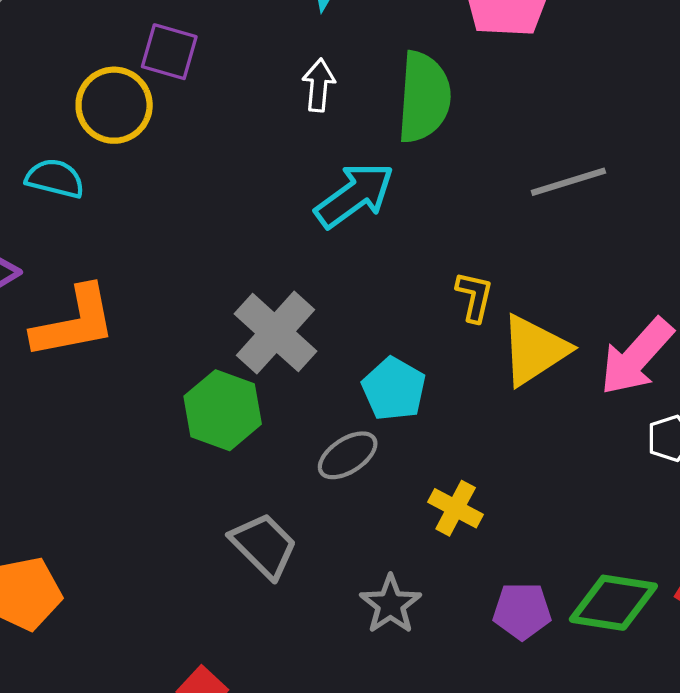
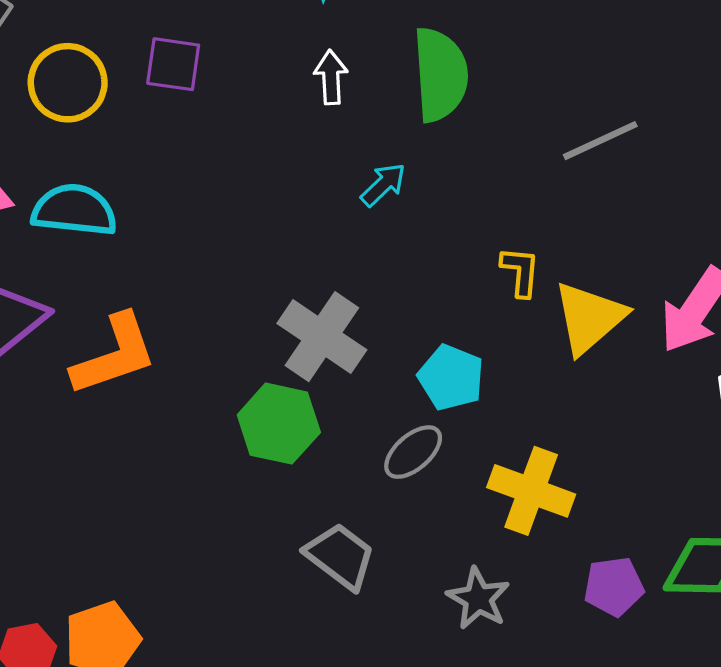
yellow circle: (114, 105) -> (68, 83), moved
cyan semicircle: (55, 178) -> (74, 210), size x1.4
cyan arrow: (355, 195) -> (383, 185), size x0.6
yellow cross: (456, 508) -> (531, 491), size x1.5

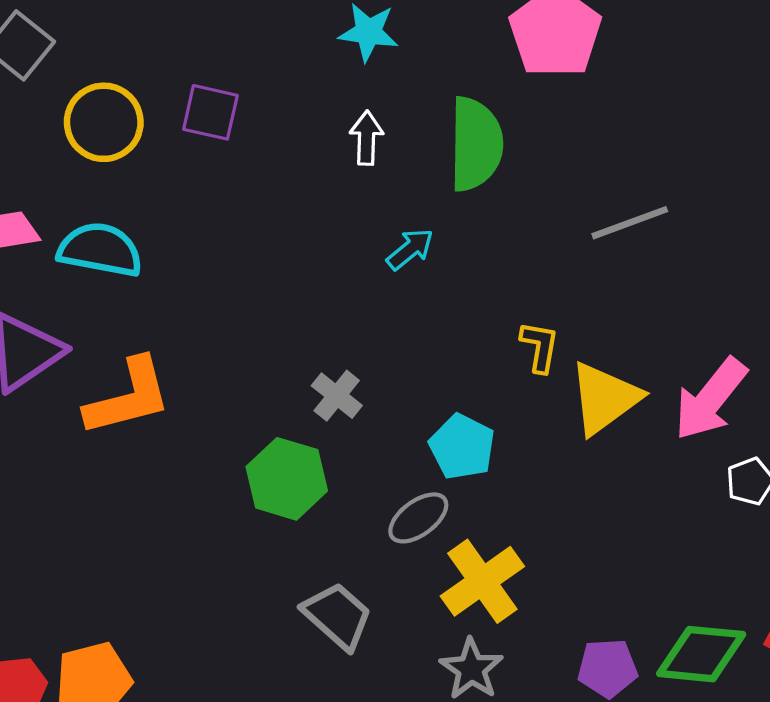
gray cross: (322, 337) -> (337, 396), size x0.6
yellow cross: (531, 491) -> (482, 581), moved, turned 30

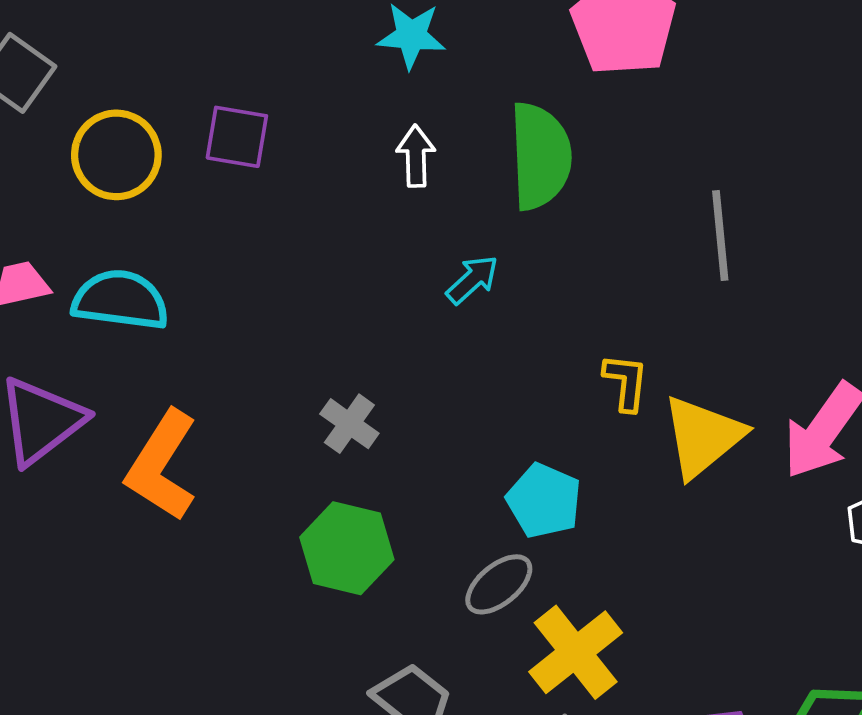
gray line: (630, 223) -> (720, 236), turned -72
gray cross: (337, 396) -> (349, 424), moved
orange L-shape: (128, 397) -> (162, 466), turned 140

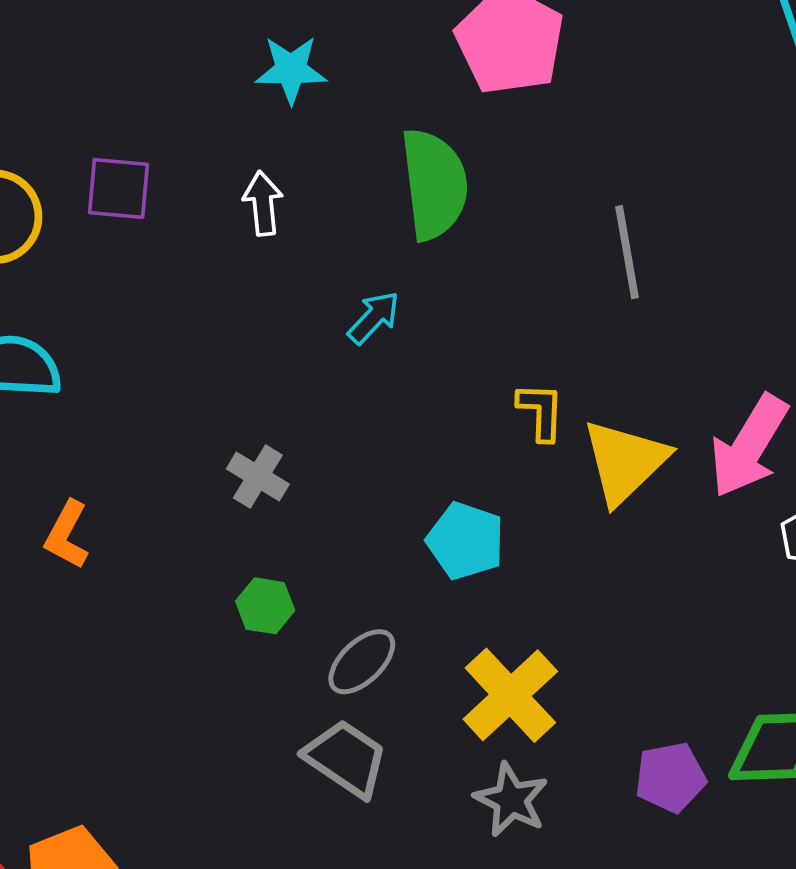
white arrow: (416, 156) -> (263, 203), moved
orange L-shape: (162, 466) -> (67, 535), size x0.6
green hexagon: (347, 548) -> (265, 606), size x0.6
gray ellipse: (499, 584) -> (362, 662), moved

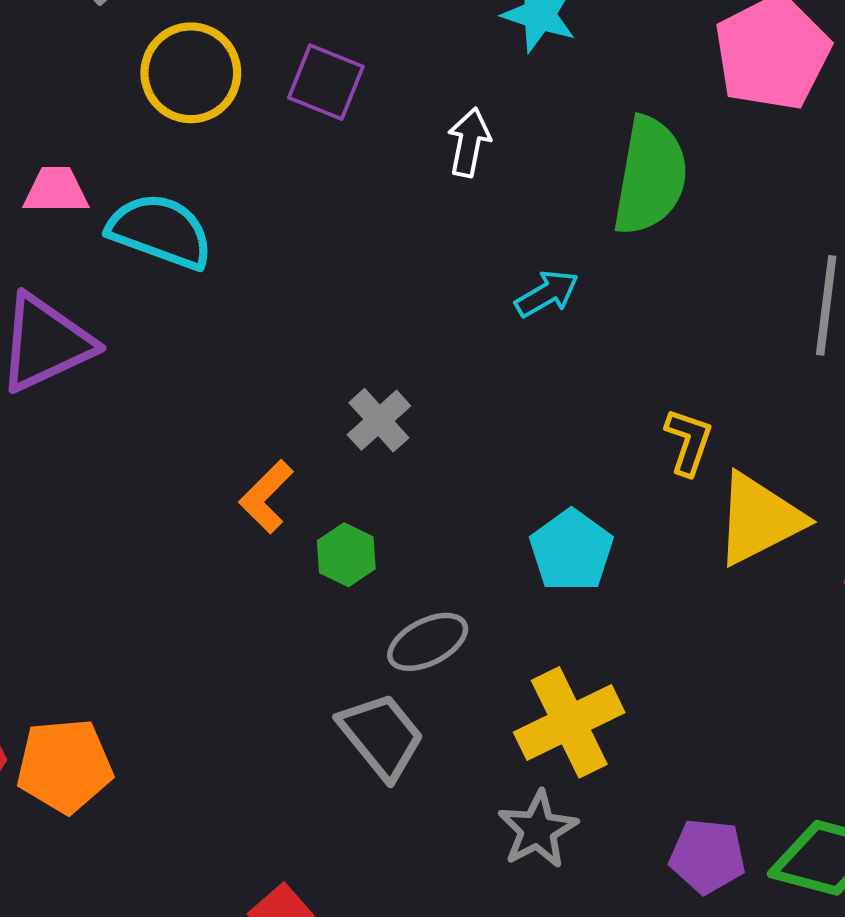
orange L-shape: (67, 535) -> (266, 497), moved

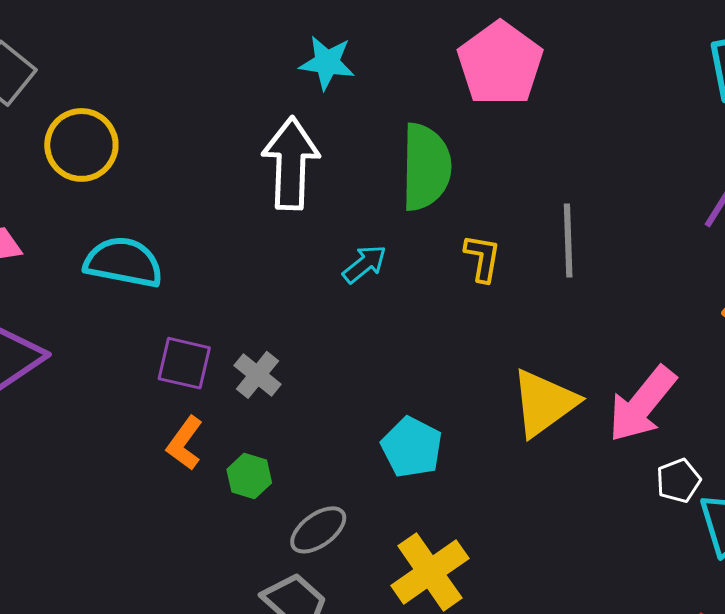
purple square: (326, 82) -> (184, 363), moved
white arrow: (469, 142) -> (291, 163), size x1.8
cyan semicircle: (160, 231) -> (123, 262), moved
yellow L-shape: (689, 442) -> (482, 258), moved

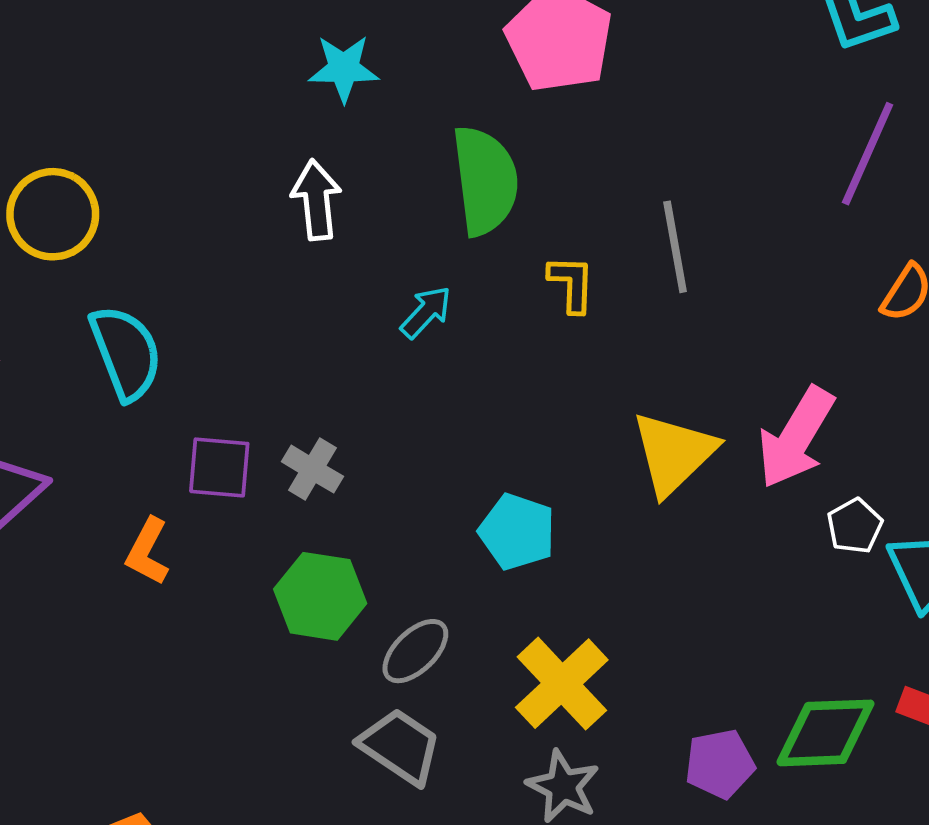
white arrow: (291, 163) -> (316, 200), size x0.7
cyan semicircle: (123, 262) -> (126, 353), turned 66
orange L-shape: (185, 443) -> (148, 551), moved
green hexagon: (249, 476) -> (320, 596), size x1.6

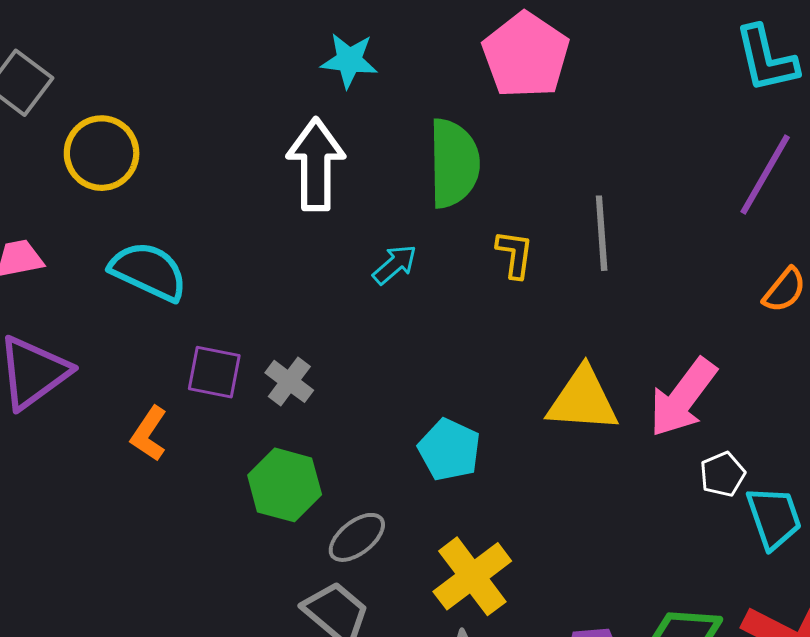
white arrow: (316, 200) -> (316, 164), size x1.4
cyan semicircle: (126, 353) -> (149, 271), turned -50
yellow triangle: (674, 453) -> (583, 400), turned 42

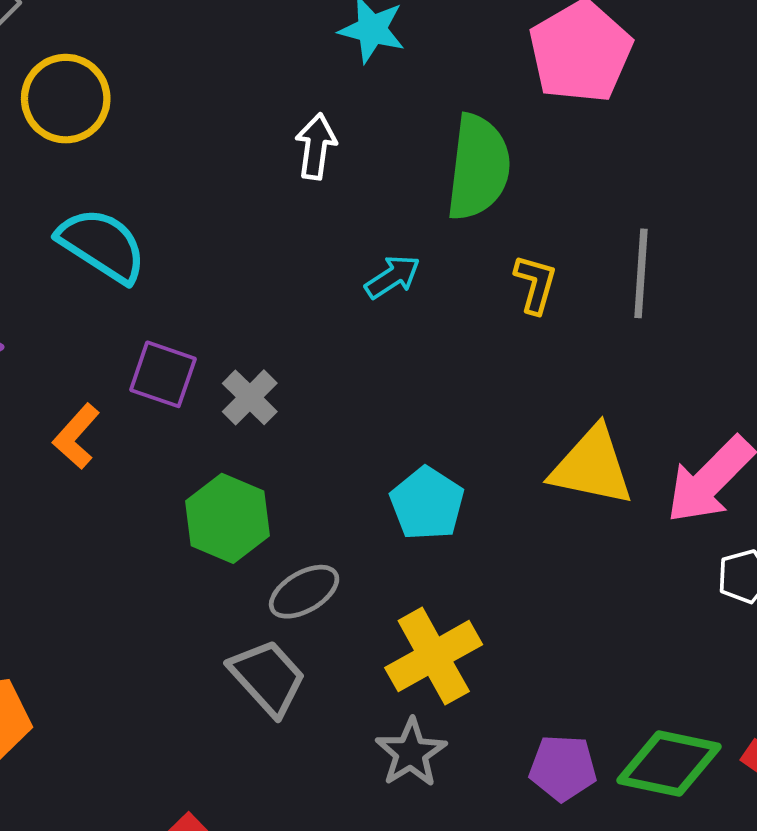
white arrow: (316, 164) -> (316, 146), size x0.6

